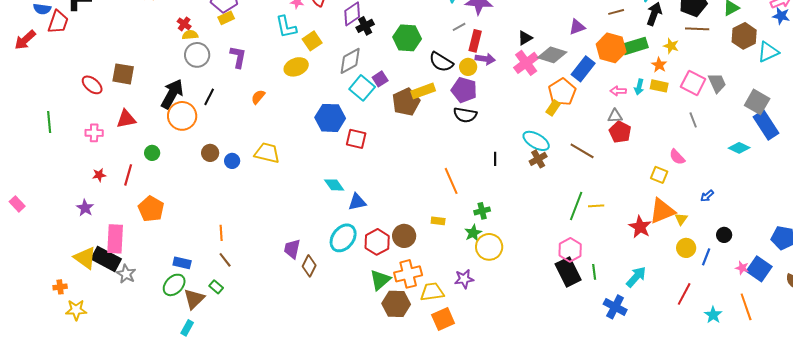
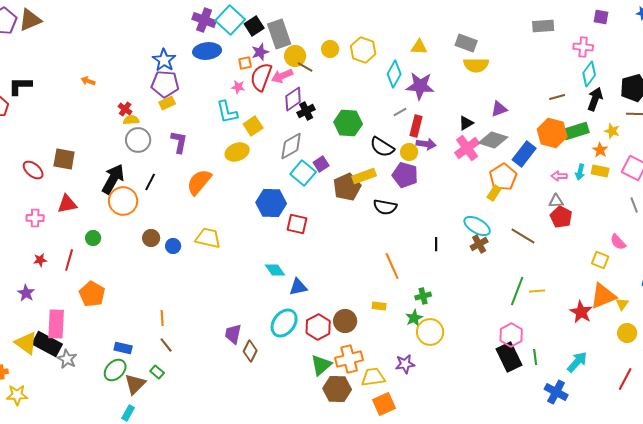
purple triangle: (577, 27) -> (499, 109), moved
orange semicircle: (258, 97) -> (199, 182), size x1.8
black semicircle: (465, 115) -> (385, 207), moved

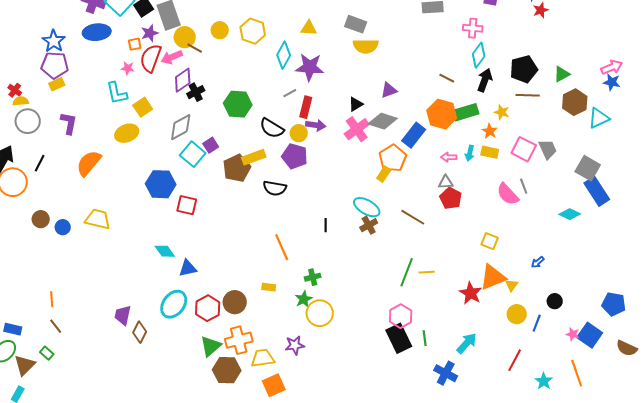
brown line: (557, 97) -> (447, 78), turned 42
pink semicircle: (618, 242) -> (508, 194), moved, size x1.4

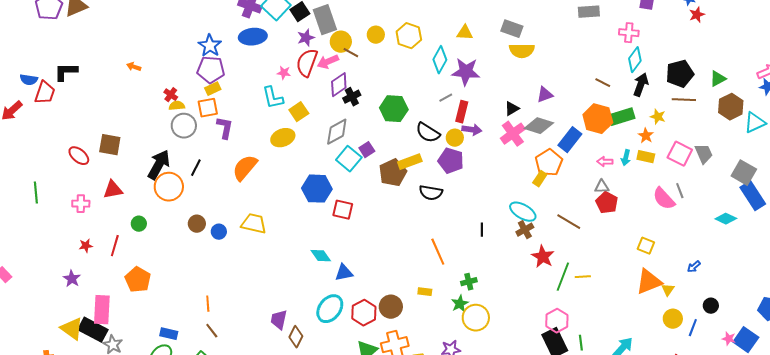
orange square: (135, 44) -> (208, 108), moved, size x1.5
red star: (471, 293) -> (543, 257), moved

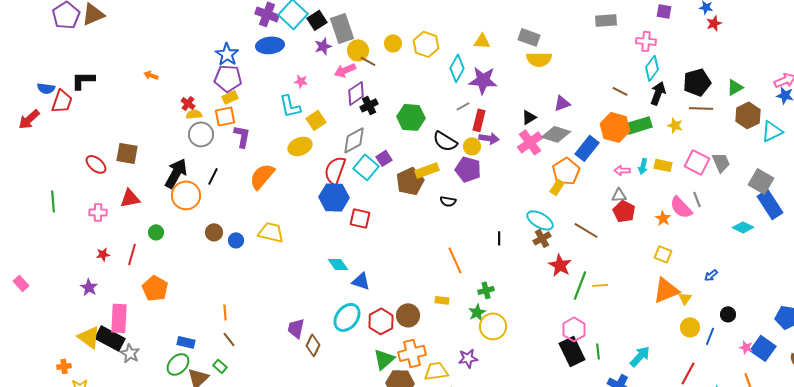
red semicircle: (307, 63) -> (335, 170), moved
orange star: (646, 136) -> (663, 218), moved
black semicircle: (431, 193) -> (448, 201), size x0.7
blue triangle: (344, 273) -> (361, 281), turned 30

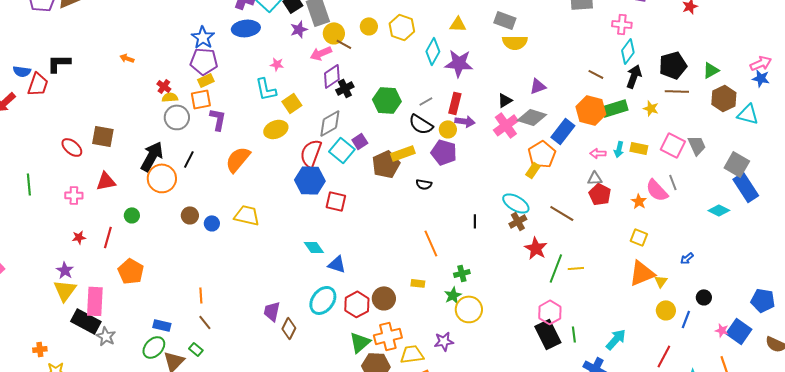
gray line: (463, 106) -> (426, 101), moved
cyan triangle: (772, 131) -> (748, 114), turned 40
yellow triangle: (89, 337) -> (65, 290), moved, turned 30

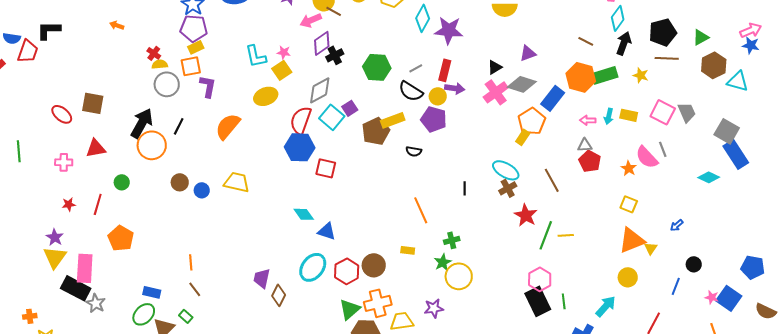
pink star: (277, 64) -> (284, 52), moved
brown line: (562, 213) -> (552, 180), turned 30
yellow circle: (666, 310) -> (628, 277), moved

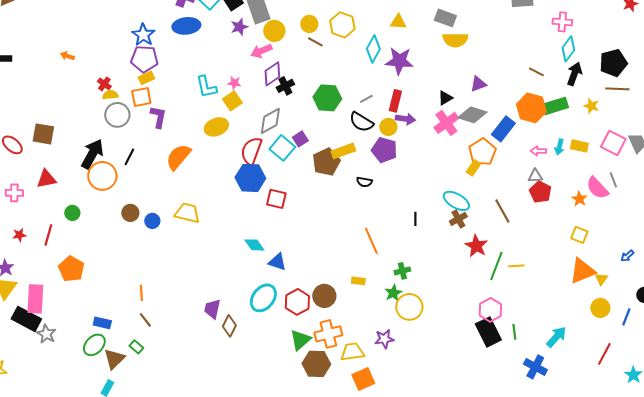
brown line: (334, 11) -> (315, 42), moved
yellow circle: (628, 277) -> (600, 308), moved

